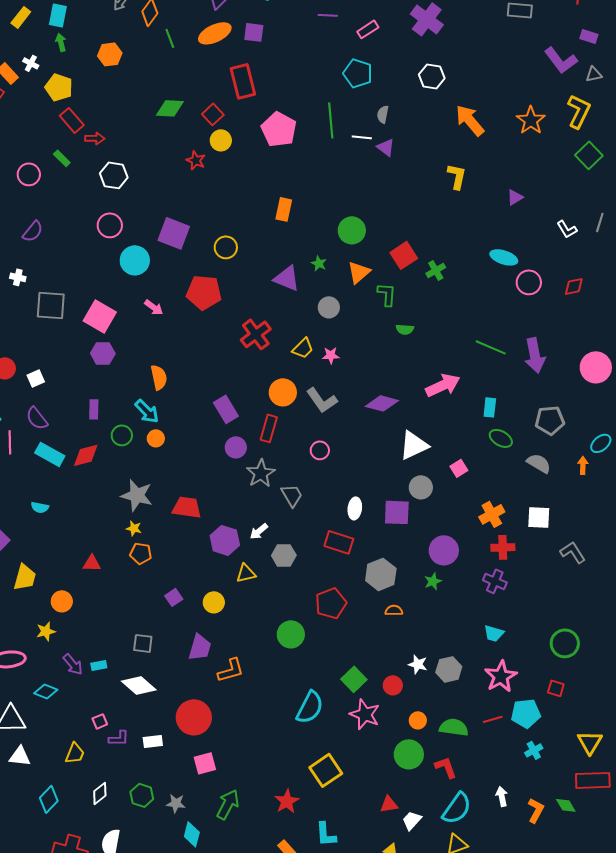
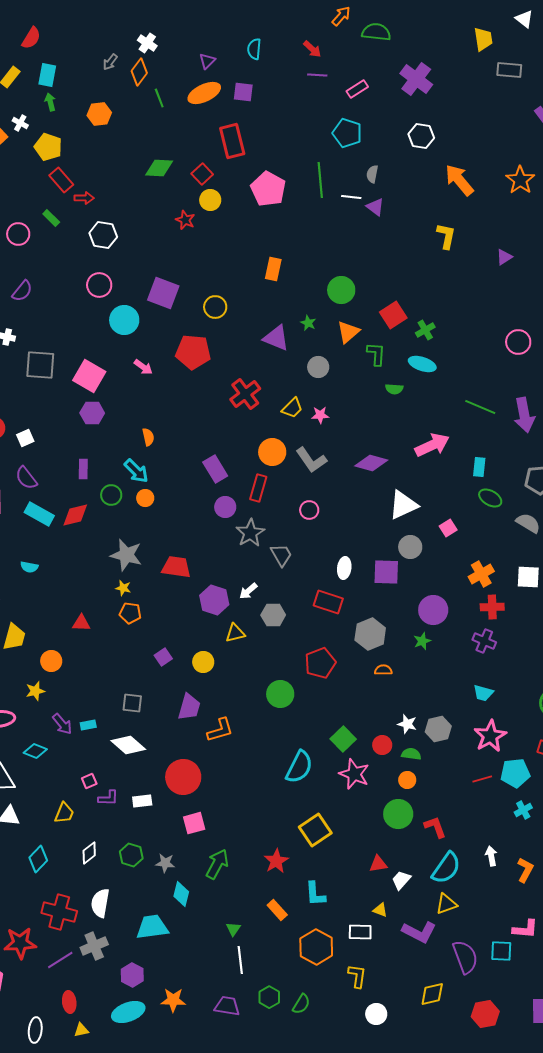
cyan ellipse: (504, 257) -> (422, 364), moved
orange semicircle: (159, 377) -> (148, 437), size x0.7
green semicircle: (454, 727) -> (411, 754), moved, size x0.7

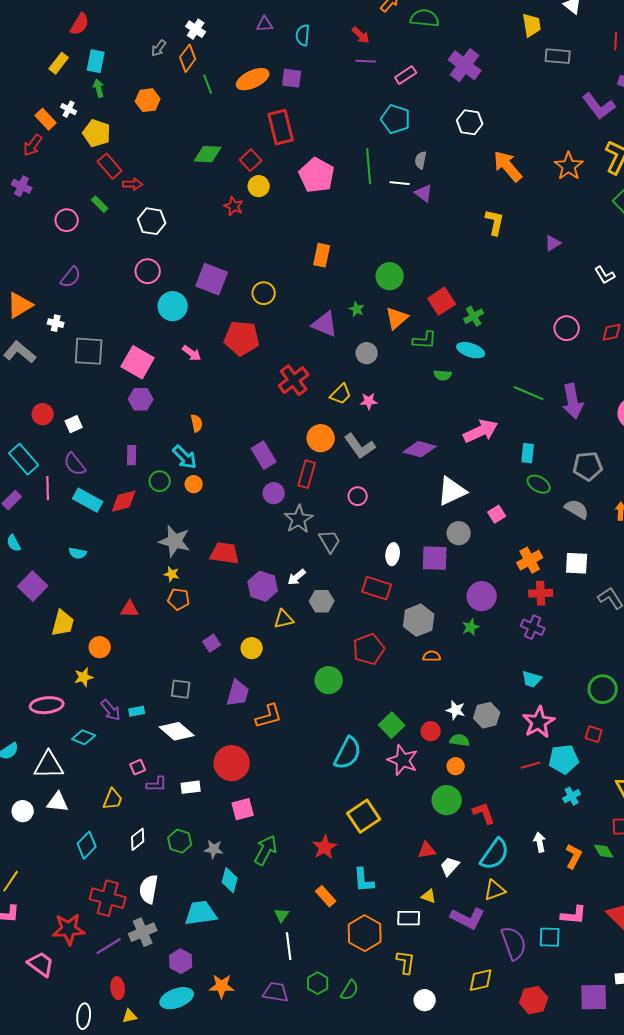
purple triangle: (207, 61) -> (265, 24), moved, turned 42
green L-shape: (376, 354) -> (425, 340), turned 90

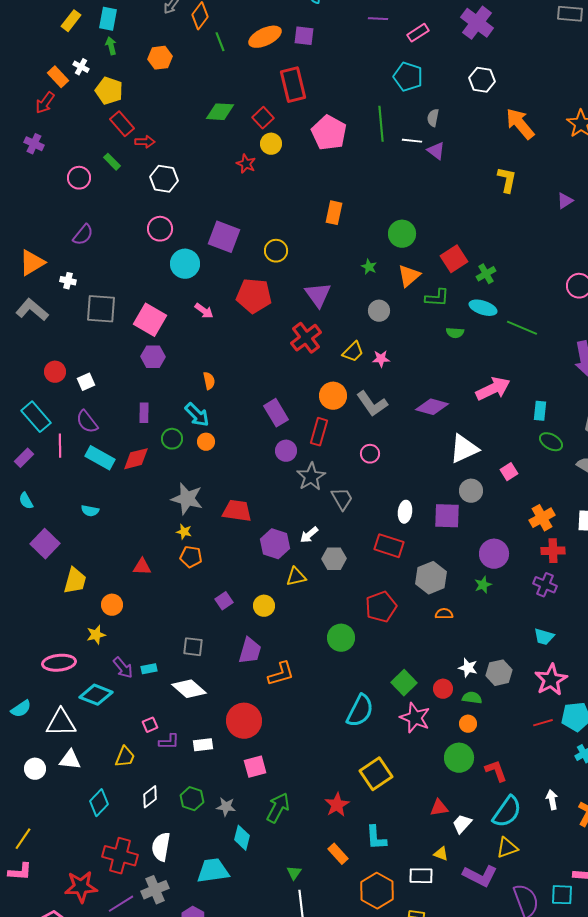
purple triangle: (325, 324) -> (318, 295), moved, turned 32
green line: (529, 393) -> (522, 328), moved
cyan diamond: (84, 737) -> (96, 695), size x1.4

